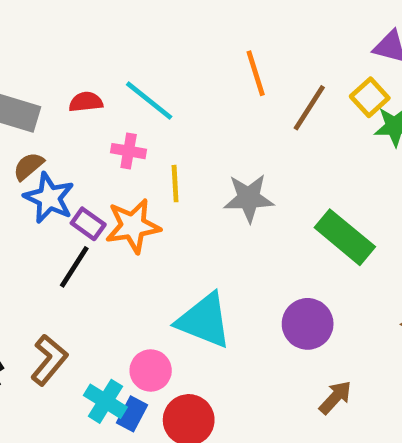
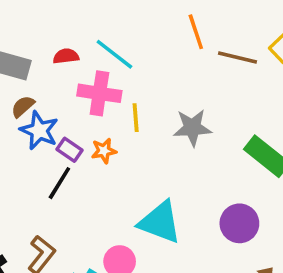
brown line: (309, 108) -> (237, 57), turned 72
pink cross: (129, 151) -> (99, 93), size x1.6
orange star: (133, 226) -> (104, 151), size x0.6

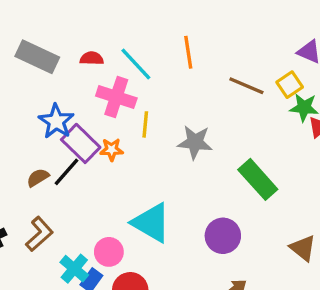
orange line: (196, 32) -> (188, 52), moved
brown semicircle: (23, 106) -> (38, 178), moved
purple rectangle: (69, 150) -> (81, 143), size x1.6

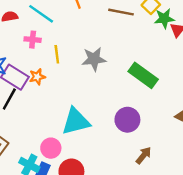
pink cross: (116, 97) -> (33, 40), size x0.6
cyan triangle: (151, 223) -> (76, 121), turned -32

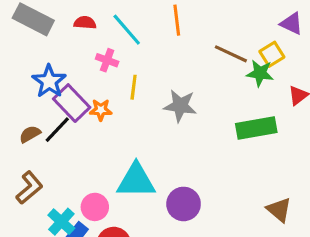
green star: (164, 18) -> (260, 73), moved
green rectangle: (143, 75) -> (256, 128), moved, turned -60
purple circle: (127, 120) -> (184, 204), moved

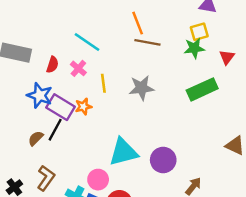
orange line: (177, 20) -> (138, 23), moved
red semicircle: (85, 23) -> (52, 65), moved, turned 119
brown line: (231, 54) -> (147, 42), moved
yellow square: (272, 54) -> (199, 32), turned 30
pink cross: (107, 60) -> (78, 68), turned 35

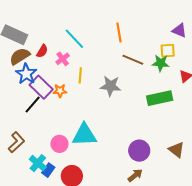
brown line: (147, 42) -> (133, 60), moved
brown semicircle: (36, 138) -> (20, 56), moved, size x1.5
purple circle: (163, 160) -> (139, 151), moved
pink circle: (98, 180) -> (59, 144), moved

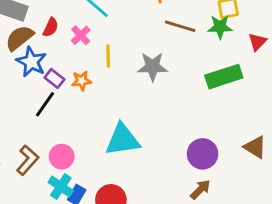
purple rectangle: (41, 87) -> (54, 78), size x0.6
pink circle: (59, 144) -> (62, 157), moved

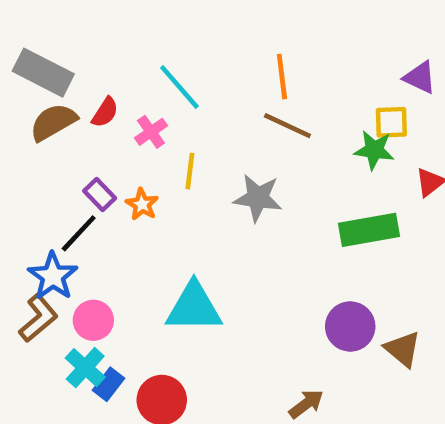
brown line: (180, 26) -> (287, 126), moved
blue star: (31, 62) -> (53, 276), moved
orange star: (82, 81) -> (142, 204), turned 30
purple circle: (203, 154) -> (350, 326), moved

